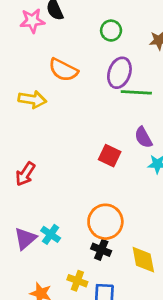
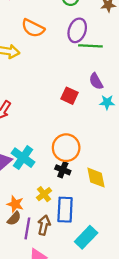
cyan cross: (51, 234) -> (23, 158), size x1.5
yellow cross: (77, 281) -> (44, 194), turned 32

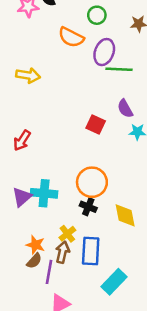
orange semicircle: (33, 28) -> (71, 37), moved
cyan cross: (23, 158) -> (44, 193), turned -30
brown arrow: (44, 225) -> (62, 252), moved

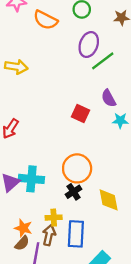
orange semicircle: (71, 37) -> (45, 20), moved
green line: (119, 69) -> (103, 61), turned -40
black cross: (88, 207) -> (74, 192), turned 35
yellow cross: (67, 234) -> (54, 218), turned 35

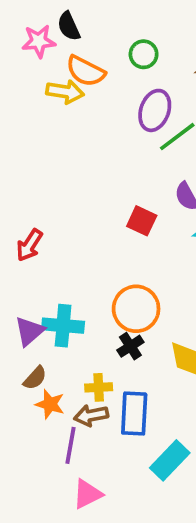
yellow arrow: (16, 67) -> (65, 92), moved
brown arrow: (49, 235) -> (91, 415), turned -114
brown semicircle: (22, 243) -> (35, 378), moved

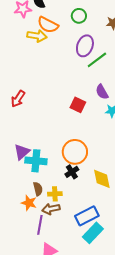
red arrow: (29, 245) -> (18, 99), moved
purple triangle: (29, 331) -> (22, 152), moved
brown semicircle: (35, 378) -> (38, 189), moved, turned -56
blue rectangle: (134, 414) -> (87, 216), moved, turned 60

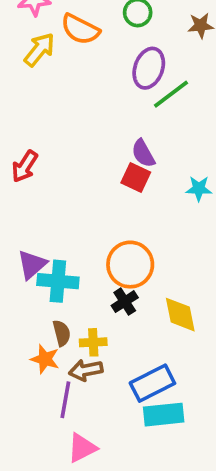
yellow arrow: (37, 36) -> (39, 50), moved, turned -60
purple semicircle: (102, 92) -> (143, 153), moved
cyan rectangle: (93, 233) -> (164, 415), turned 40

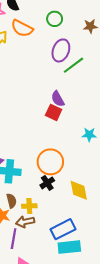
cyan star: (199, 189) -> (89, 135), moved

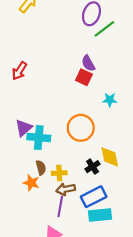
cyan star: (89, 135) -> (110, 100), moved
black cross: (47, 183) -> (93, 167), moved
brown arrow: (25, 222) -> (66, 189), moved
purple line: (14, 239) -> (60, 206), moved

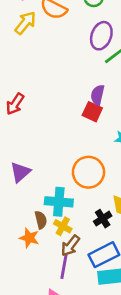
purple semicircle: (88, 63) -> (97, 95), turned 42
cyan cross: (39, 138) -> (59, 202), moved
yellow cross: (59, 173) -> (63, 226), turned 32
brown arrow: (66, 189) -> (70, 246), turned -42

